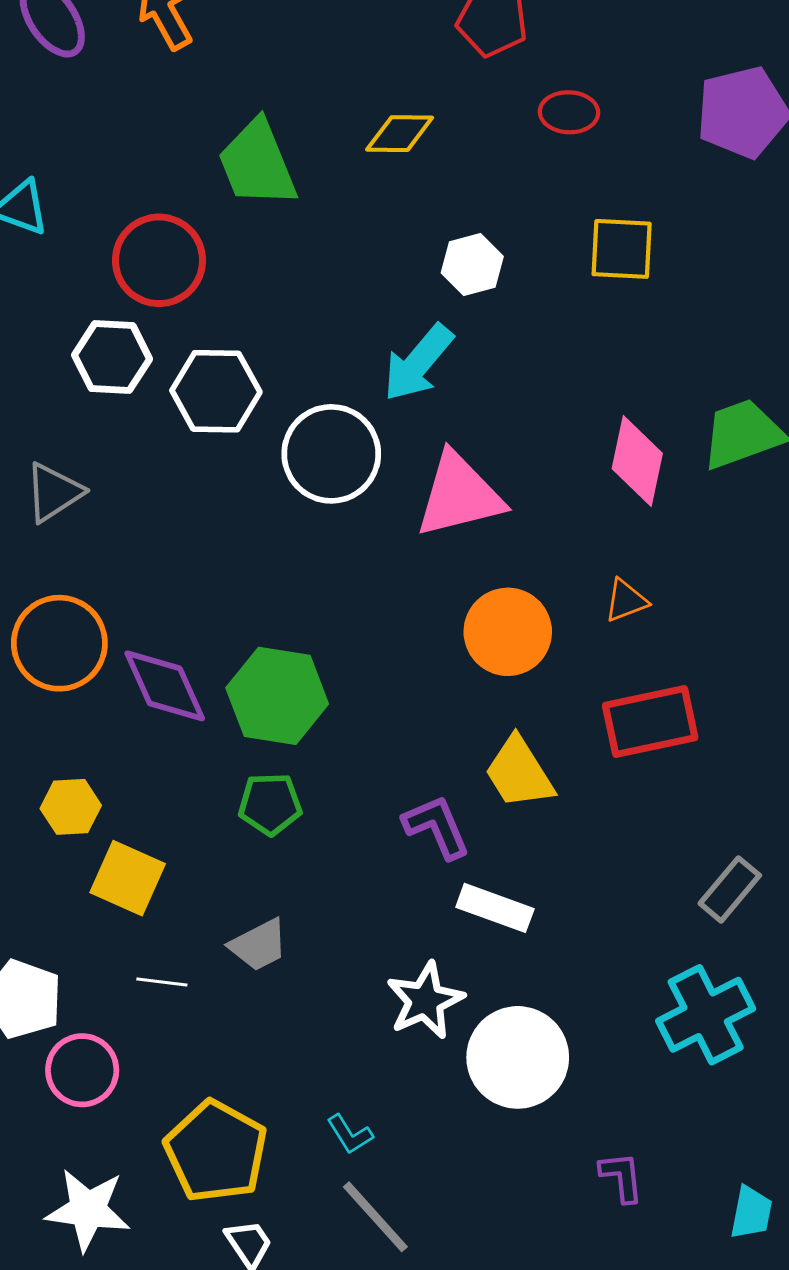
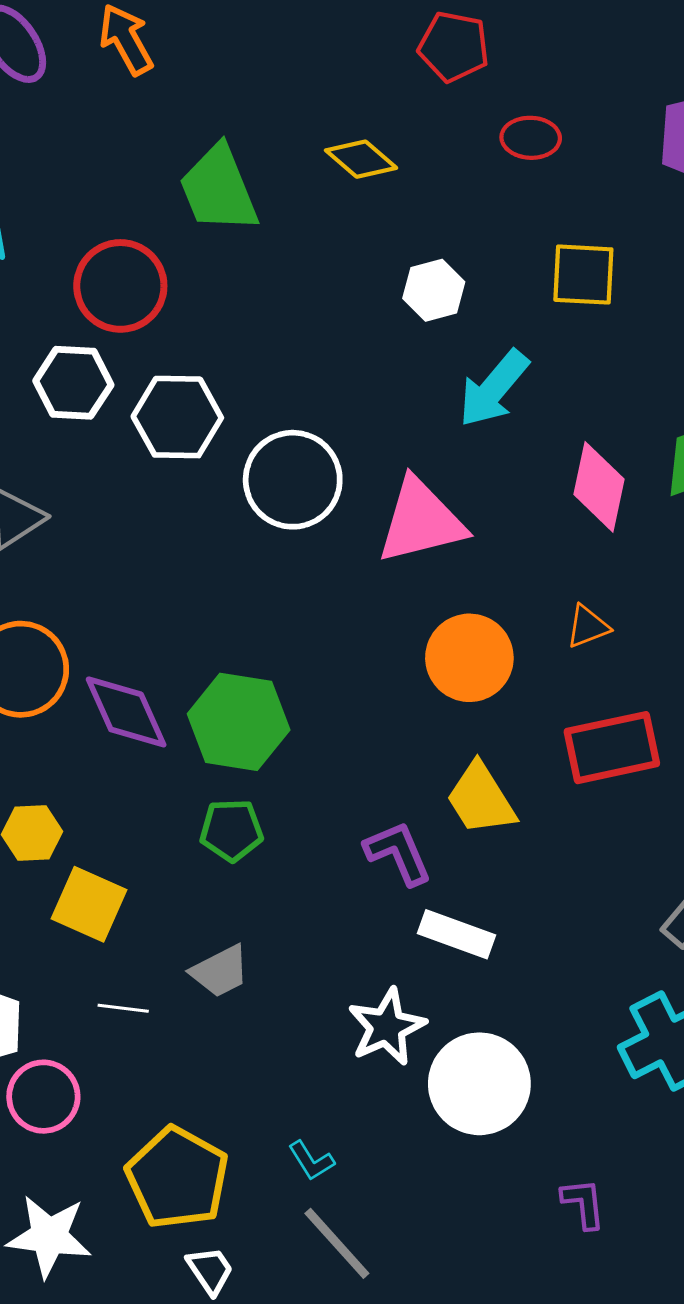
yellow diamond: (400, 134) -> (361, 159), turned 40
cyan arrow: (418, 363) -> (494, 389), moved

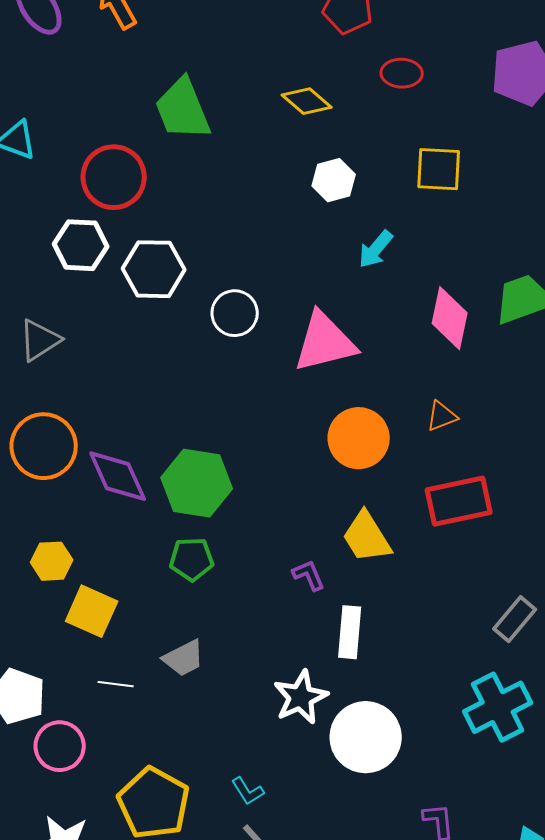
yellow diamond: (361, 159) -> (307, 101), moved
cyan arrow: (494, 389) -> (376, 249), size x0.7
white circle: (293, 480) -> (235, 313), size x0.7
purple L-shape: (398, 853) -> (309, 575), size x0.7
white rectangle: (457, 934) -> (350, 632), turned 75

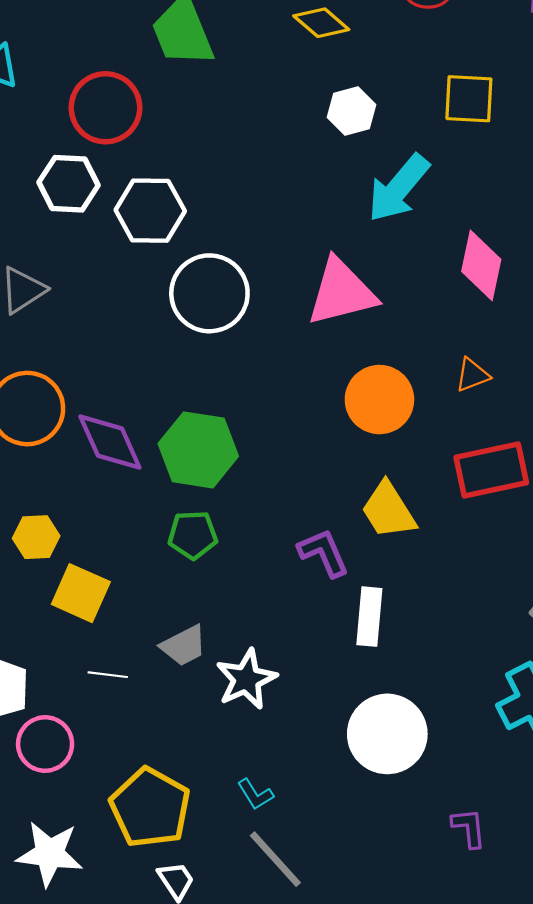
cyan arrow: (376, 249) -> (398, 188), size x1.6
white circle: (235, 313) -> (209, 293), moved, size x1.5
purple L-shape: (309, 575) -> (324, 553), size x1.4
white star: (301, 697) -> (246, 679), moved

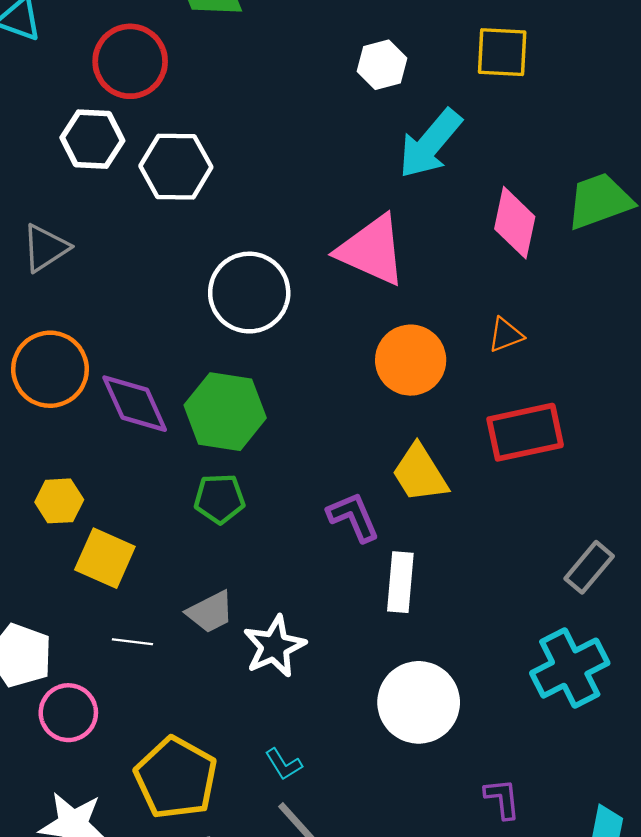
pink triangle: (341, 292) -> (372, 250), turned 38
white circle: (209, 293) -> (249, 293), moved

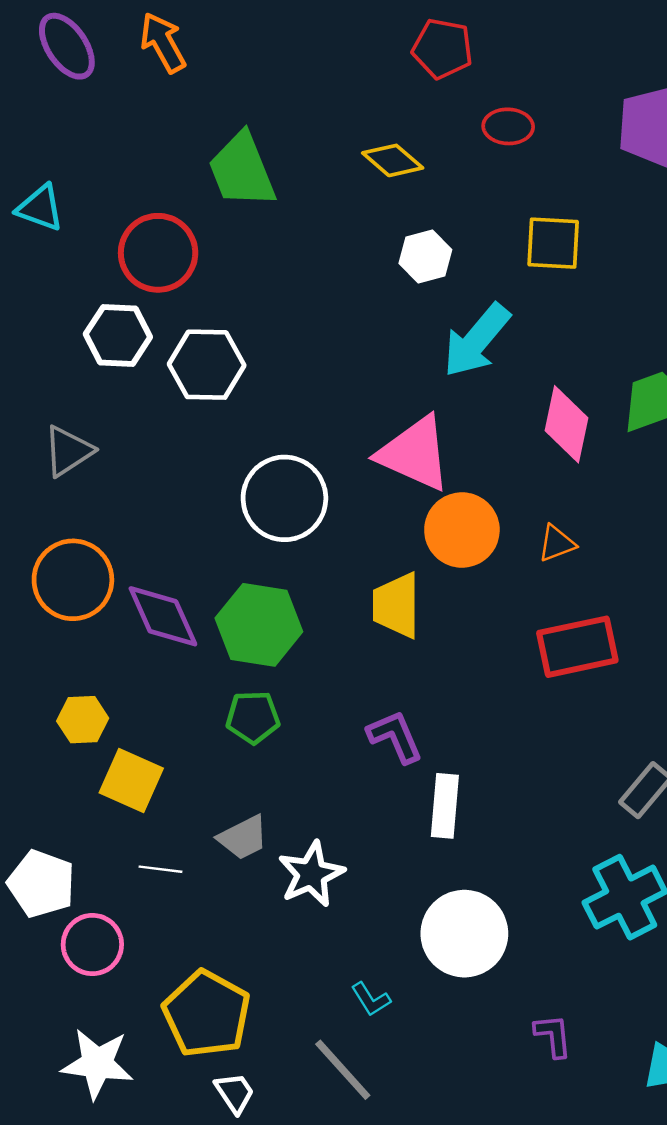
orange circle: (411, 360) -> (462, 530), moved
yellow trapezoid: (420, 473) -> (396, 605), moved, turned 32
cyan L-shape: (284, 764) -> (371, 999), moved

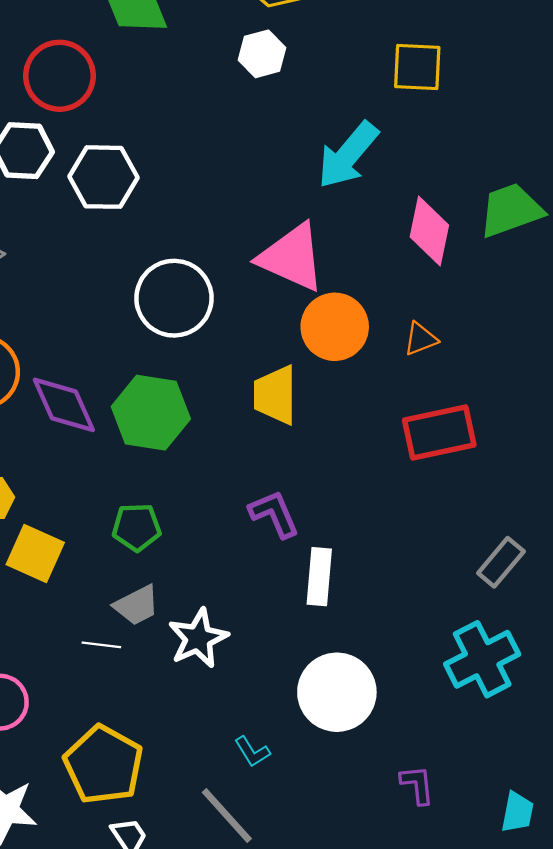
white hexagon: (425, 256) -> (262, 54), moved
green pentagon: (253, 717) -> (137, 527), moved
white line: (160, 869) -> (101, 645), moved

